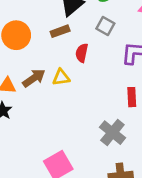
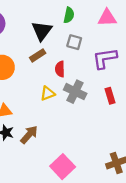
brown arrow: (34, 78) -> (29, 135), moved
gray cross: (112, 133) -> (75, 92), moved

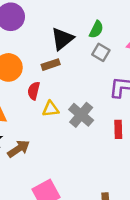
gray square: (74, 42) -> (101, 52), moved
red semicircle: (60, 69) -> (34, 91), moved

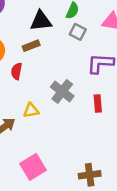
black triangle: (62, 39) -> (41, 21), turned 35
yellow triangle: (51, 109) -> (31, 110), moved

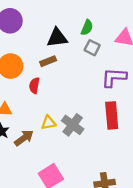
gray cross: (62, 91) -> (73, 125), moved
red rectangle: (98, 103) -> (112, 115), size x1.6

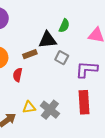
black triangle: (57, 38) -> (48, 40), moved
gray square: (92, 48) -> (62, 58), moved

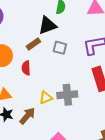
gray square: (62, 58) -> (60, 48), moved
gray cross: (50, 110) -> (67, 95), turned -30

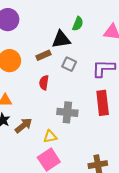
red semicircle: (26, 68) -> (44, 83), moved
yellow triangle: (46, 98) -> (50, 137), moved

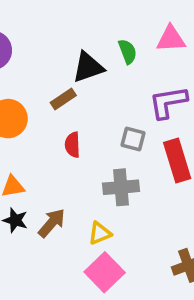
green semicircle: (78, 24) -> (127, 51), moved, turned -32
gray square: (69, 64) -> (133, 139), moved

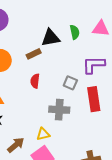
brown arrow: (52, 223) -> (16, 145), moved

